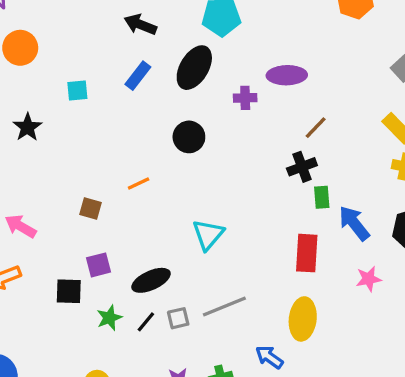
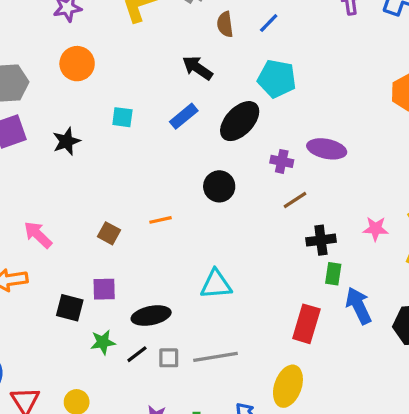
brown line: (316, 128) -> (295, 200), moved
cyan triangle: (208, 235) -> (216, 284), turned 32
pink star: (369, 279) -> (375, 229), moved

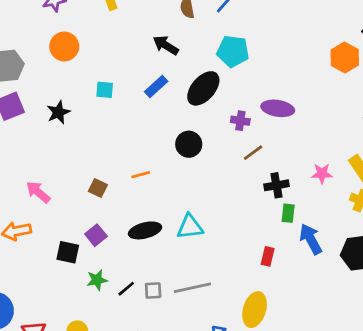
purple square: (104, 289) -> (96, 235), turned -35
black ellipse: (151, 316) -> (145, 230), moved
red rectangle: (306, 324) -> (268, 256), size x0.6

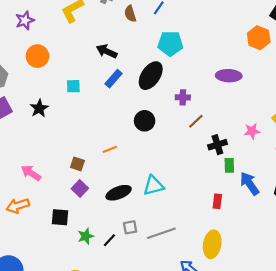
black arrow: (166, 45) -> (107, 51), moved
purple ellipse: (278, 108) -> (229, 76), moved
purple square: (96, 235) -> (80, 188), moved
gray square: (153, 290) -> (130, 227), moved

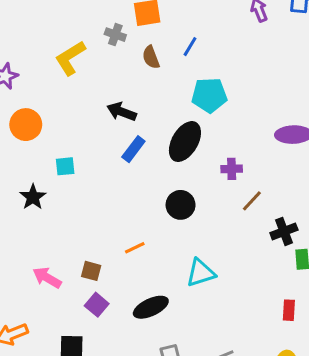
cyan square: (73, 86) -> (65, 166), moved
pink arrow: (31, 173) -> (47, 278), moved
cyan triangle: (153, 186) -> (201, 273), moved

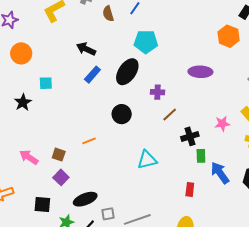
cyan triangle: (201, 273) -> (147, 160), moved
black ellipse: (151, 307) -> (85, 199), moved

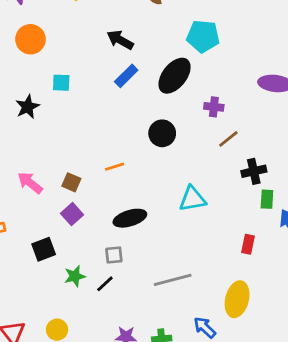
black ellipse: (85, 199) -> (130, 218), moved
black square: (42, 205) -> (44, 249), turned -30
gray square: (108, 214) -> (114, 255), moved

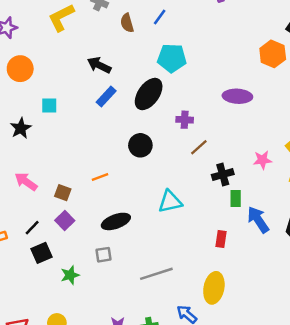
pink arrow: (30, 183) -> (26, 182), moved
black line: (105, 284) -> (32, 228), moved

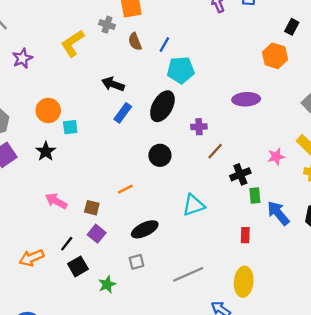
blue line: (160, 17) -> (164, 44), moved
orange circle: (20, 69) -> (48, 110), moved

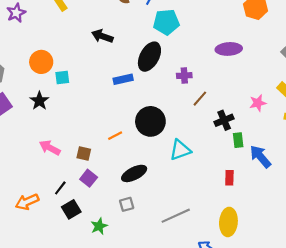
blue rectangle: (123, 113) -> (123, 79), moved, turned 42
black circle: (160, 155) -> (150, 121), moved, size x1.4

